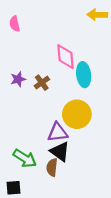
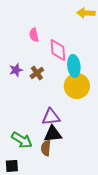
pink semicircle: (15, 24) -> (34, 35), moved
yellow circle: (77, 114) -> (77, 86), moved
black triangle: (60, 152) -> (53, 134), turned -42

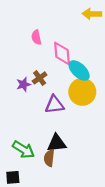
cyan ellipse: (74, 66) -> (79, 70), turned -40
purple star: (16, 70) -> (24, 84), moved
purple triangle: (51, 117) -> (54, 105), moved

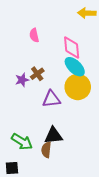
pink diamond: (62, 53) -> (72, 47), moved

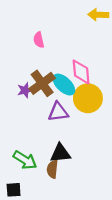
pink diamond: (72, 47) -> (81, 72), moved
cyan ellipse: (75, 67) -> (64, 85), moved
brown cross: (37, 74) -> (42, 83), size x1.6

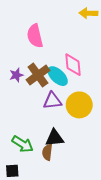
pink semicircle: (39, 40) -> (35, 36), size x1.6
purple star: (25, 90) -> (16, 75), moved
yellow circle: (88, 98) -> (79, 105), moved

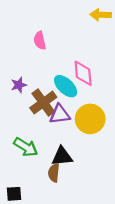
pink semicircle: (35, 36) -> (40, 41), size x0.7
brown cross: (38, 75) -> (43, 103), moved
green arrow: (23, 144) -> (26, 147), moved

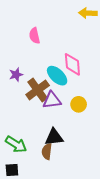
yellow circle: (90, 119) -> (79, 104), size x0.6
green arrow: (26, 147) -> (16, 144), moved

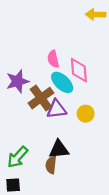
pink semicircle: (34, 36) -> (53, 59), moved
purple star: (16, 75) -> (18, 81), size x1.5
green arrow: (16, 144) -> (18, 157), turned 100

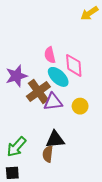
yellow arrow: (96, 14) -> (89, 13), turned -36

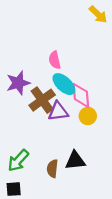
yellow arrow: (89, 13) -> (98, 14), turned -102
pink diamond: (74, 65) -> (81, 95), moved
black triangle: (55, 139) -> (75, 161), moved

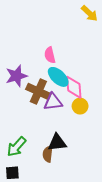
brown cross: (42, 100) -> (38, 91), turned -30
black triangle: (75, 161) -> (57, 143), moved

